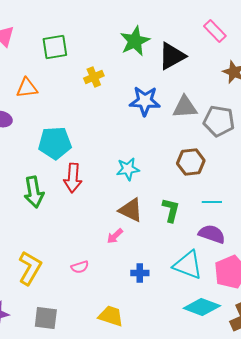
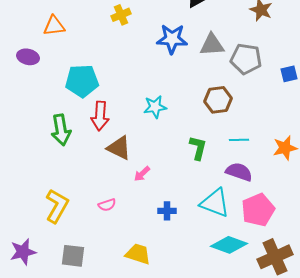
brown triangle: (131, 210) -> (119, 148), moved

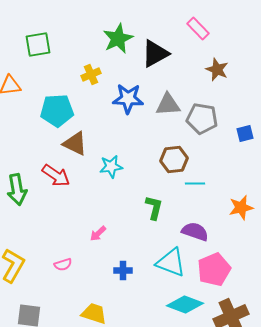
yellow cross: (121, 15) -> (91, 75), moved
cyan pentagon: (82, 81) -> (57, 111), moved
red arrow: (100, 116) -> (56, 176), turned -60
cyan line: (239, 140) -> (195, 184), moved
brown triangle: (119, 148) -> (75, 144), moved

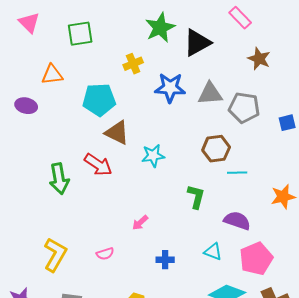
cyan triangle: (171, 263) -> (213, 252), size x0.6

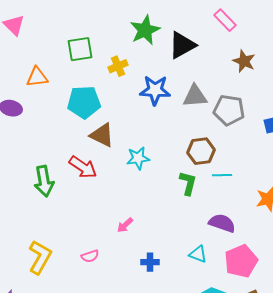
green square: (80, 34) -> (80, 49), moved
green L-shape: (196, 197) -> (188, 183), moved

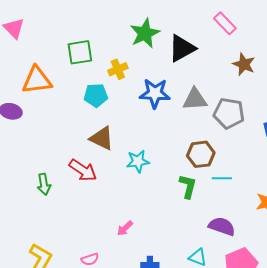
orange triangle: (37, 77) -> (37, 80), size x1.4
cyan pentagon: (84, 102) -> (96, 95), moved, size x0.7
green arrow: (44, 181) -> (44, 184), size x0.7

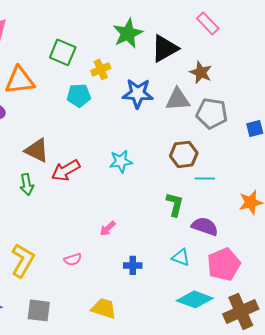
green square: (80, 52) -> (63, 52), turned 32
brown star: (244, 64) -> (201, 72), moved
brown triangle: (102, 138) -> (37, 150), moved
red arrow: (83, 170) -> (66, 170), turned 116
green L-shape: (188, 186) -> (175, 204), moved

